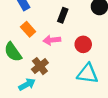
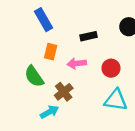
black rectangle: (63, 15) -> (89, 36), turned 56
orange rectangle: (28, 29) -> (51, 52), turned 56

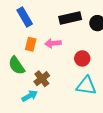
black rectangle: (89, 36) -> (70, 18), moved, size x1.5
pink arrow: (77, 63) -> (53, 43), moved

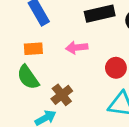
orange rectangle: (31, 44) -> (33, 49), moved, turned 72

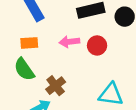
red circle: (116, 68) -> (97, 45), moved

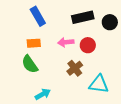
brown cross: (56, 86) -> (75, 68), moved

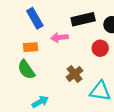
pink arrow: (66, 42) -> (59, 37), moved
red circle: (88, 45) -> (100, 48), moved

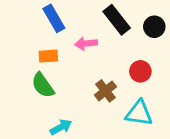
black rectangle: (83, 19) -> (117, 20), turned 65
red circle: (100, 48) -> (140, 71), moved

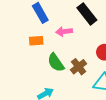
green semicircle: (43, 85) -> (56, 63), moved

